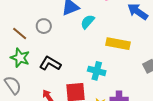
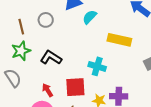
brown line: (20, 34) -> (21, 27), turned 35
green star: (20, 58) -> (21, 51), turned 30

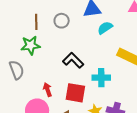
black L-shape: (51, 58) -> (73, 60), moved
cyan cross: (97, 66) -> (101, 78), turned -30

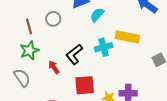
black L-shape: (73, 60) -> (74, 54), turned -70
cyan cross: (101, 78) -> (104, 47), moved
red arrow: (48, 90) -> (54, 67), moved

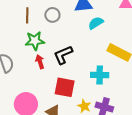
cyan cross: (104, 47) -> (100, 75), moved
green star: (29, 50) -> (35, 41), moved

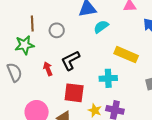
gray circle: (52, 15) -> (57, 30), moved
green star: (35, 41) -> (25, 45), moved

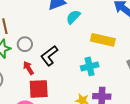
gray circle: (57, 30) -> (25, 44), moved
red square: (74, 93) -> (39, 89), moved

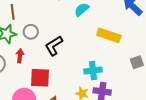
cyan cross: (90, 66) -> (93, 70), moved
red arrow: (28, 68) -> (20, 56), moved, turned 32

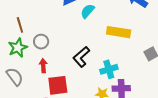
black L-shape: (54, 46) -> (81, 57), moved
red arrow: (20, 56) -> (43, 66), moved

